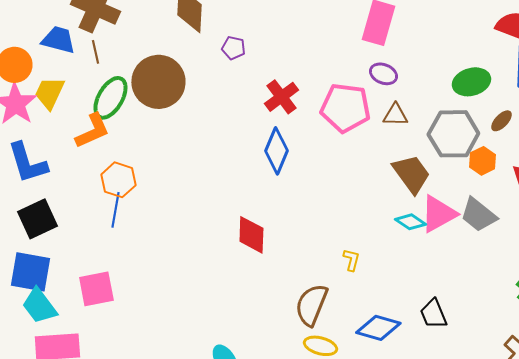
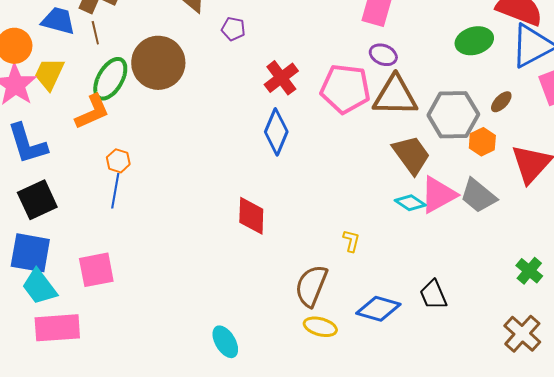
green ellipse: (471, 82) -> (474, 41), moved
brown triangle: (395, 115) -> (395, 96), size x1.8
orange hexagon: (118, 180) -> (118, 161), size x0.7

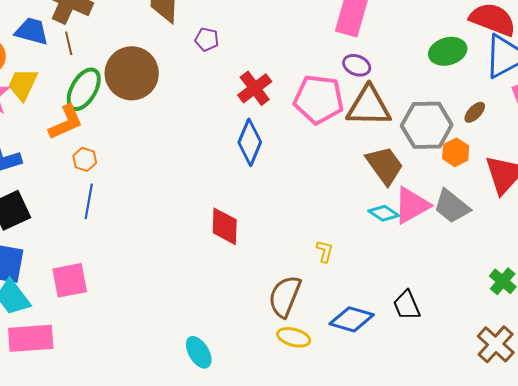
orange hexagon: (118, 161) -> (85, 159), moved

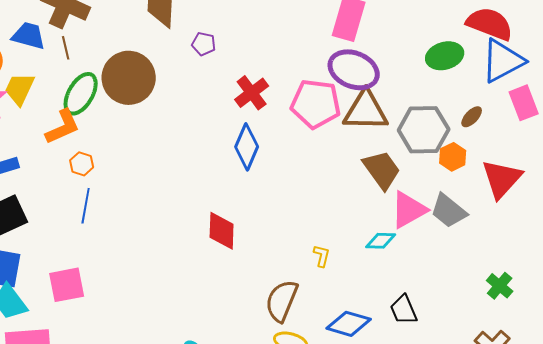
purple ellipse: (357, 65) -> (354, 70), size x1.8
cyan diamond: (384, 213) -> (381, 241), moved, turned -32

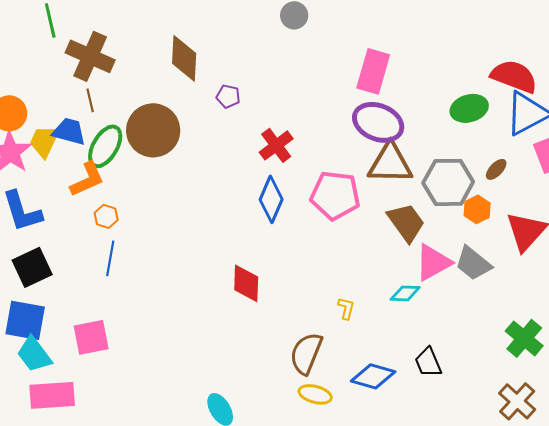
blue trapezoid: (29, 36) -> (69, 131), moved
pink pentagon: (316, 104) -> (335, 195), moved
green cross: (500, 286) -> (524, 338), size x1.4

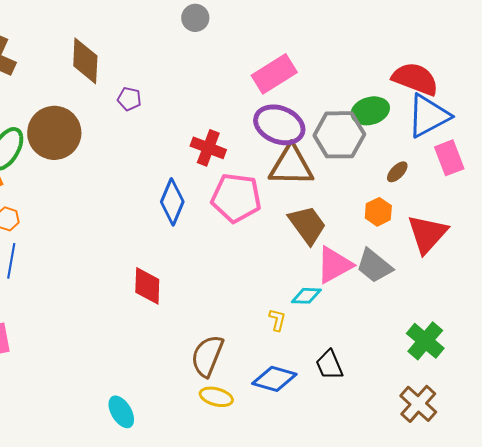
pink rectangle: (373, 71) -> (274, 74), turned 42
red cross: (276, 145) -> (208, 148), moved, turned -32
gray hexagon: (448, 182) -> (339, 135), moved
yellow L-shape: (346, 308) -> (277, 320), moved

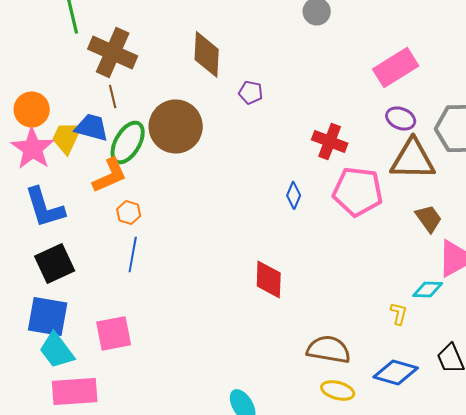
purple ellipse: (279, 125) -> (401, 118), size x0.6
blue diamond: (172, 202) -> (294, 195), size x0.6
brown trapezoid: (307, 225) -> (429, 218), size x0.7
brown semicircle: (207, 356) -> (329, 349), turned 78

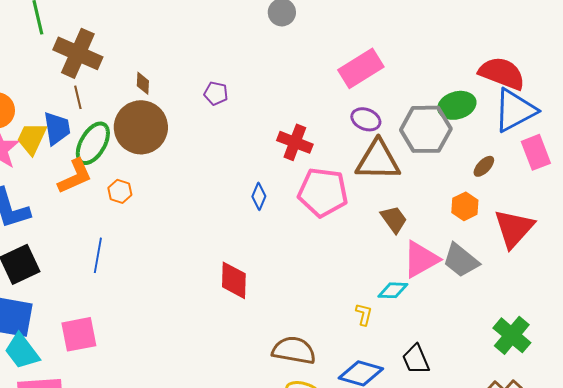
brown diamond: (207, 54) -> (143, 83), moved, size x0.5
blue trapezoid: (92, 127) -> (57, 128), turned 66
orange hexagon: (129, 212) -> (120, 191), moved

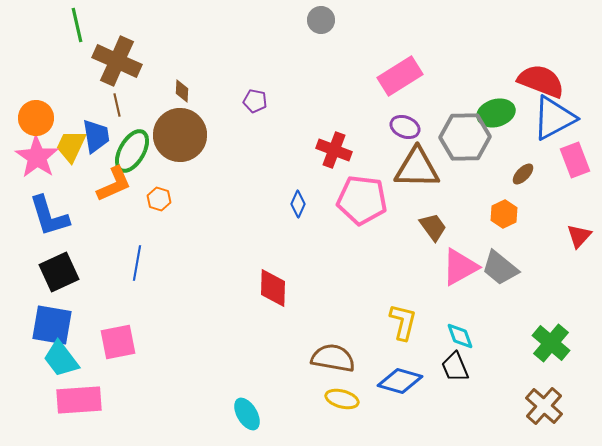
red triangle: (514, 228) -> (579, 236), moved, size x0.6
cyan diamond: (393, 290) -> (460, 336), moved, turned 68
yellow L-shape: (364, 314) -> (403, 322), size x1.6

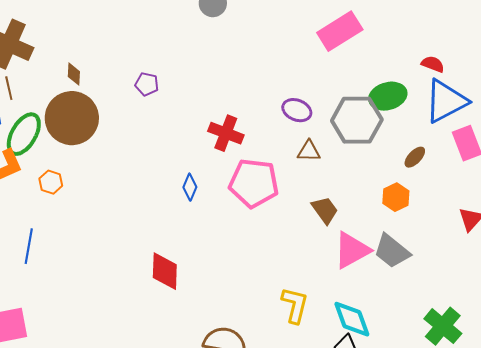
pink rectangle: (400, 76) -> (340, 31), moved
red semicircle: (541, 81) -> (433, 64), size x0.5
brown triangle: (417, 168) -> (309, 151), size x0.5
cyan diamond: (460, 336) -> (352, 319), size x1.4

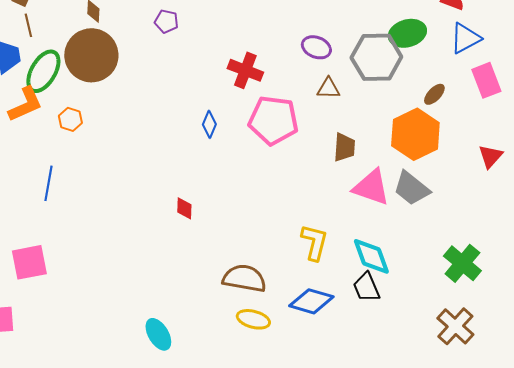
blue triangle: (446, 101) -> (465, 38), size x0.7
orange hexagon: (396, 197) -> (415, 134), size x1.8
brown trapezoid: (325, 210) -> (344, 147), turned 40
pink triangle: (352, 250) -> (371, 187), turned 48
red diamond: (165, 271) -> (184, 208), size x0.6

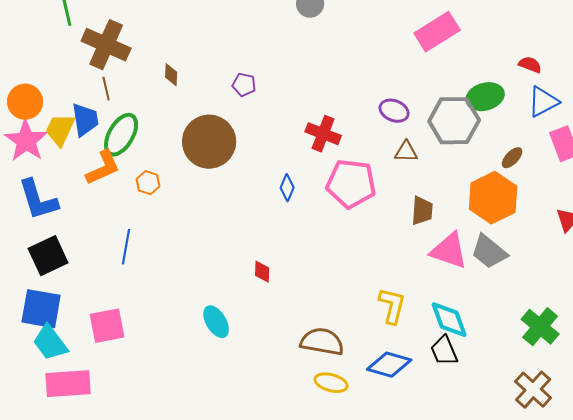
brown circle: (91, 55) -> (209, 142), moved
cyan ellipse: (158, 334) -> (216, 322), moved

